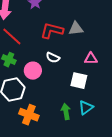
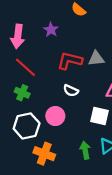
pink circle: (33, 71) -> (55, 116), moved

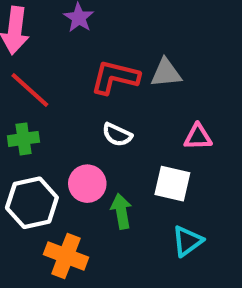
green cross: (22, 93) -> (23, 139), turned -32
green arrow: (85, 150) -> (121, 211), moved

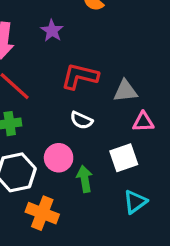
gray triangle: (166, 73) -> (125, 91), moved
white square: (172, 184) -> (124, 158), turned -32

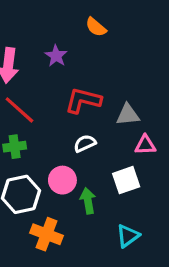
white semicircle: (81, 120) -> (85, 143), turned 130
cyan triangle: (135, 202) -> (128, 236), moved

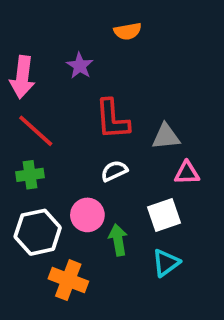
orange semicircle: (96, 27) -> (128, 31), turned -50
red L-shape: (83, 100) -> (112, 119), turned -108
cyan triangle: (128, 236) -> (166, 263), moved

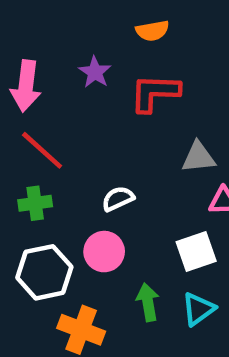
red L-shape: (112, 119) -> (155, 93), moved, turned 96
white semicircle: (114, 171) -> (118, 199), moved
green arrow: (118, 240) -> (148, 302), moved

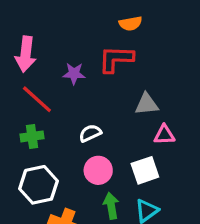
orange semicircle: (152, 31) -> (130, 24), moved
purple star: (95, 72) -> (74, 74), moved, turned -30
pink circle: (104, 252) -> (98, 170), moved

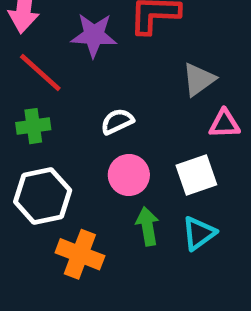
purple star: (74, 74) -> (94, 35), size x1.4
gray triangle: (147, 104) -> (199, 79), turned -30

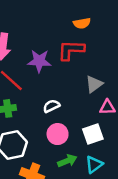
green arrow: (147, 226) -> (67, 161), turned 78

